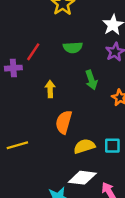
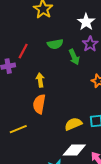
green arrow: (91, 80) -> (74, 57), moved
orange semicircle: (64, 122) -> (39, 104), moved

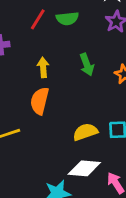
red line: (23, 51) -> (38, 19), moved
green arrow: (74, 57) -> (87, 65), moved

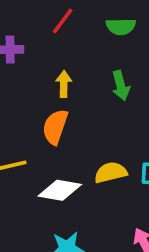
green semicircle: (67, 18) -> (121, 27), moved
white diamond: (84, 168) -> (60, 190), moved

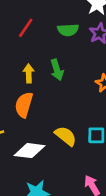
green arrow: (121, 86) -> (57, 70), moved
yellow semicircle: (111, 173) -> (66, 136), turned 55

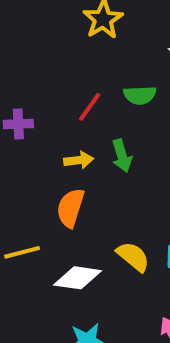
red line: (26, 28) -> (90, 107), moved
yellow arrow: (29, 73) -> (79, 160), turned 84

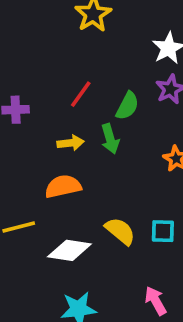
green semicircle: (140, 95) -> (127, 106), moved, turned -60
orange semicircle: (70, 208) -> (63, 186), turned 60

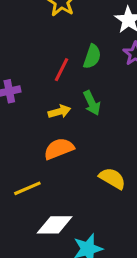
green semicircle: (127, 106) -> (92, 56), moved
white diamond: (69, 250) -> (55, 225), moved

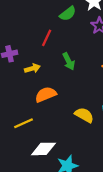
green semicircle: (92, 56) -> (68, 14), moved, turned 35
yellow arrow: (59, 112) -> (32, 68), moved

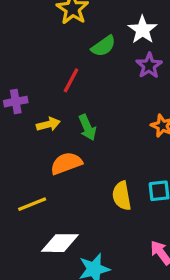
green arrow: (69, 61) -> (87, 127), moved
yellow semicircle: (84, 115) -> (122, 196), turned -132

